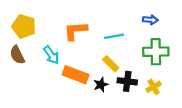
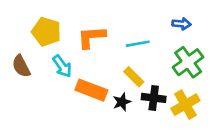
yellow pentagon: (24, 26) -> (46, 32), moved
green cross: (156, 52) -> (188, 62), turned -35
yellow cross: (154, 87) -> (185, 105), size x1.5

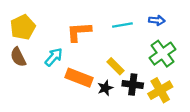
yellow pentagon: (46, 32) -> (23, 27), moved, turned 30
cyan line: (138, 44) -> (122, 25), moved
cyan arrow: (62, 66) -> (54, 57), turned -102

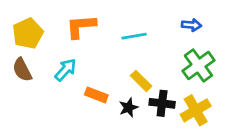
cyan line: (122, 25) -> (134, 36), moved
orange L-shape: (79, 32) -> (81, 26), moved
orange rectangle: (79, 78) -> (96, 95), size x0.7

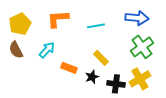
blue arrow: (191, 25) -> (137, 18), size x1.6
black cross: (162, 103) -> (116, 84), moved

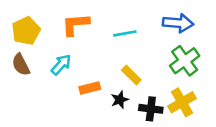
orange rectangle: (69, 68) -> (90, 88), turned -35

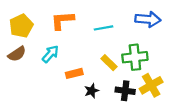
green cross: (185, 61) -> (135, 57), moved, turned 30
brown semicircle: (21, 65) -> (17, 54), turned -96
black star: (120, 100) -> (92, 91), moved

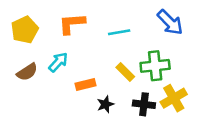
blue arrow: (148, 19) -> (170, 22), turned 40
brown semicircle: (17, 54) -> (27, 72), moved

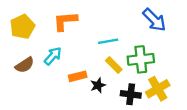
cyan line: (119, 32) -> (108, 41), moved
black star: (105, 104) -> (98, 85), moved

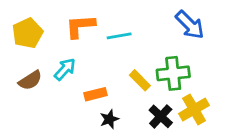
cyan line: (108, 41) -> (119, 36), moved
black star: (98, 85) -> (109, 119), moved
black cross: (131, 94) -> (161, 116), turned 36

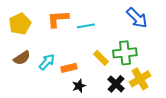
cyan arrow: (65, 69) -> (47, 62), moved

